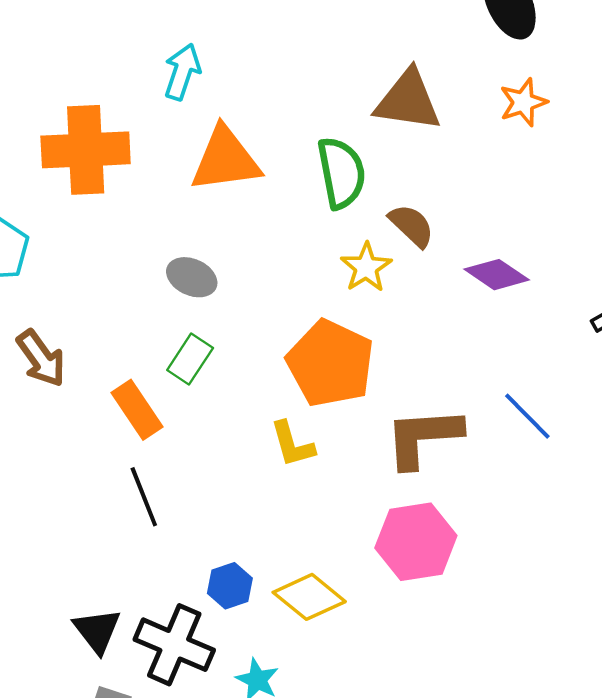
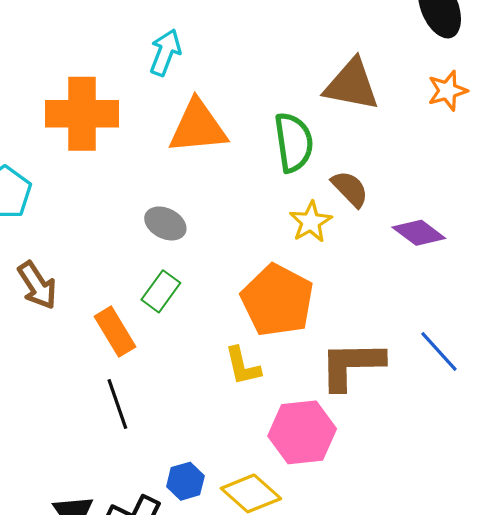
pink hexagon: (416, 542) -> (302, 432), moved

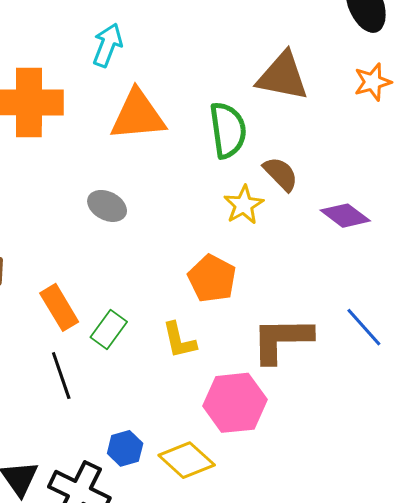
green rectangle: (161, 291) -> (109, 329), moved
orange pentagon: (277, 300) -> (212, 279), size x0.7

